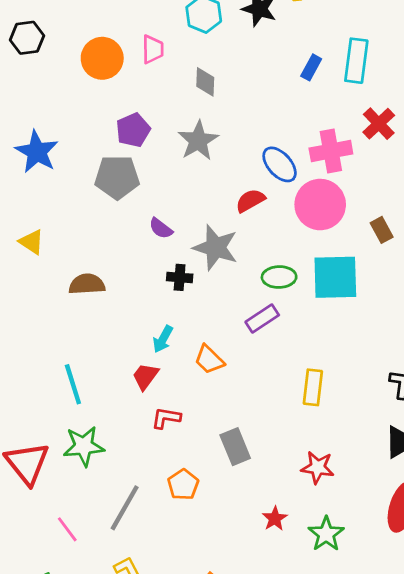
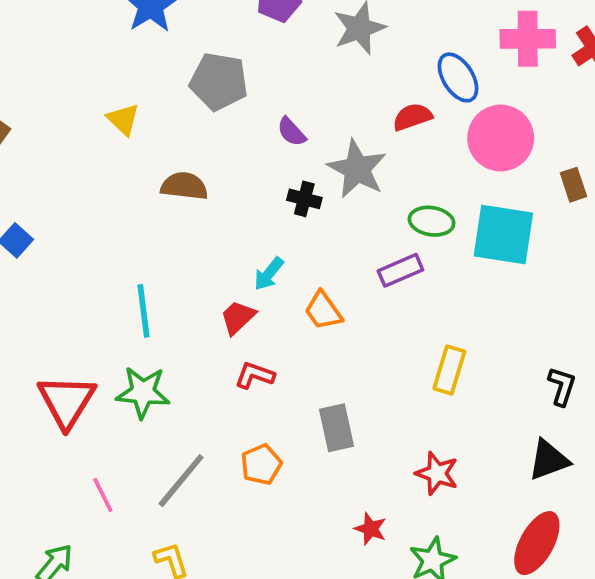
pink cross: (331, 151) -> (528, 39), moved
gray pentagon: (117, 177) -> (219, 81), moved
red star: (275, 519) -> (370, 529), turned -30

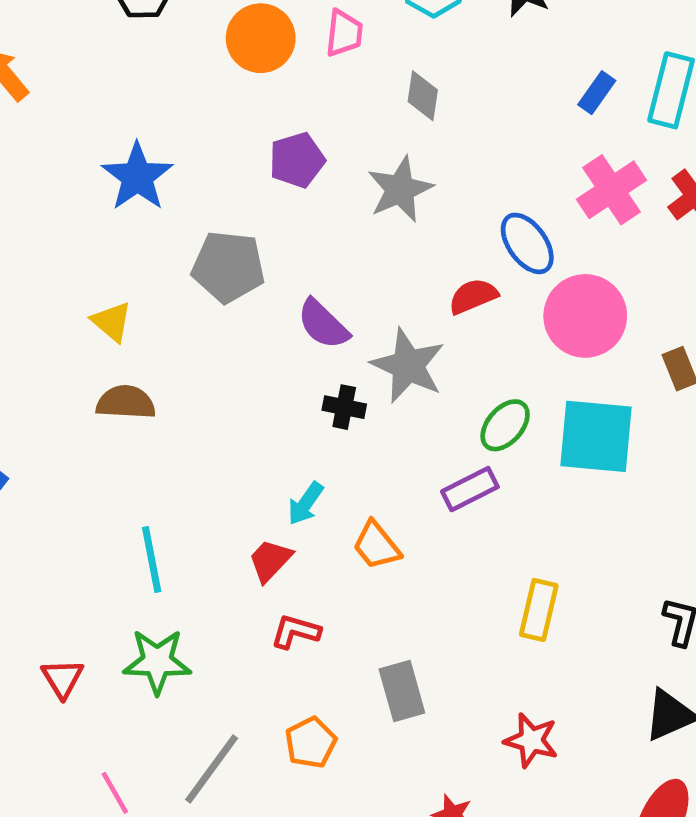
pink cross: (528, 39) -> (611, 190), turned -30
purple semicircle: (291, 132) -> (323, 324), size x1.4
brown semicircle: (184, 186) -> (126, 402), moved
green ellipse: (432, 221) -> (505, 425), turned -54
red triangle: (67, 401) -> (62, 678), size x0.6

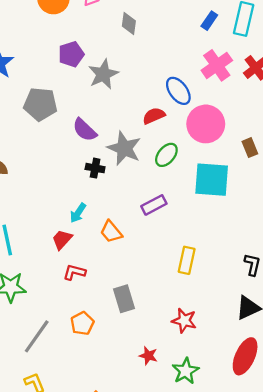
gray star: (400, 189) -> (103, 74), moved
green ellipse: (505, 425) -> (166, 155), moved

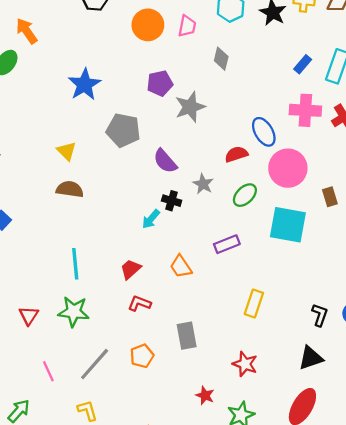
pink cross: (217, 65) -> (305, 110), turned 32
gray star: (124, 148) -> (203, 184), size x0.6
cyan arrow: (78, 213) -> (151, 219), moved

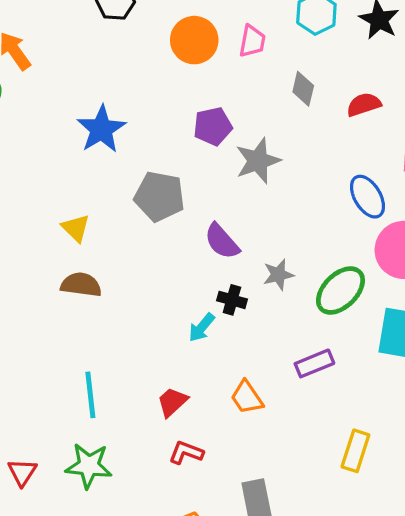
red semicircle: (236, 154) -> (364, 105), moved
gray star: (203, 184) -> (278, 275), turned 30
green ellipse: (245, 195) -> (340, 290), size x1.4

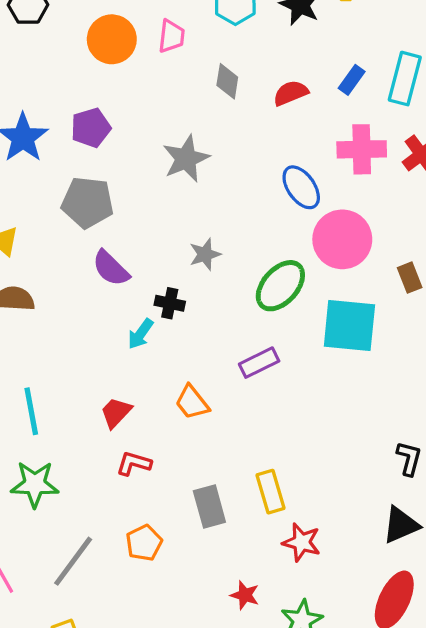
purple pentagon: (213, 126) -> (91, 128), moved
purple semicircle: (222, 241) -> (111, 268), moved
gray star: (278, 275) -> (205, 254), moved
yellow rectangle: (355, 451) -> (270, 492), moved, turned -30

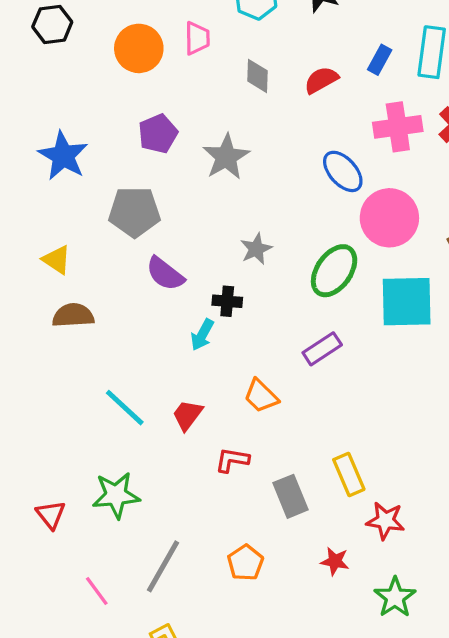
purple pentagon: (91, 128) -> (158, 134), moved
cyan line: (31, 411) -> (125, 408), moved, turned -30
red L-shape: (134, 463) -> (232, 460), moved
orange pentagon: (144, 543) -> (245, 563), moved
red star: (245, 595) -> (335, 561), moved

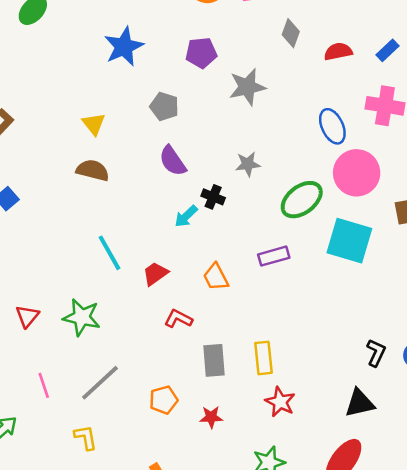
gray pentagon: (134, 212) -> (164, 106), size x0.7
red star: (335, 561) -> (211, 417), moved, turned -30

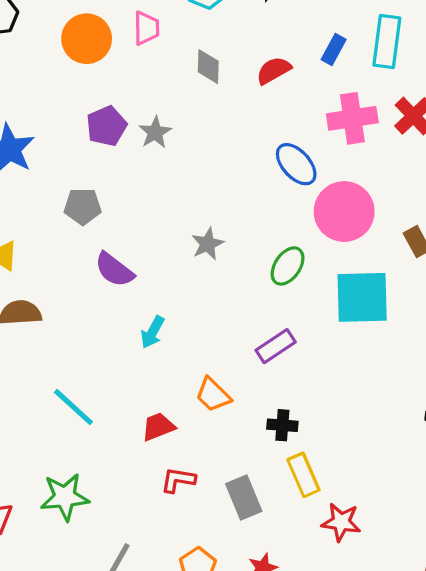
gray star: (247, 87) -> (155, 132), moved, size x0.7
black cross: (213, 197) -> (282, 425), moved
green ellipse: (302, 200) -> (288, 266), size x0.7
red trapezoid: (155, 274) -> (158, 427), moved, turned 32
red L-shape: (178, 319) -> (178, 480), moved

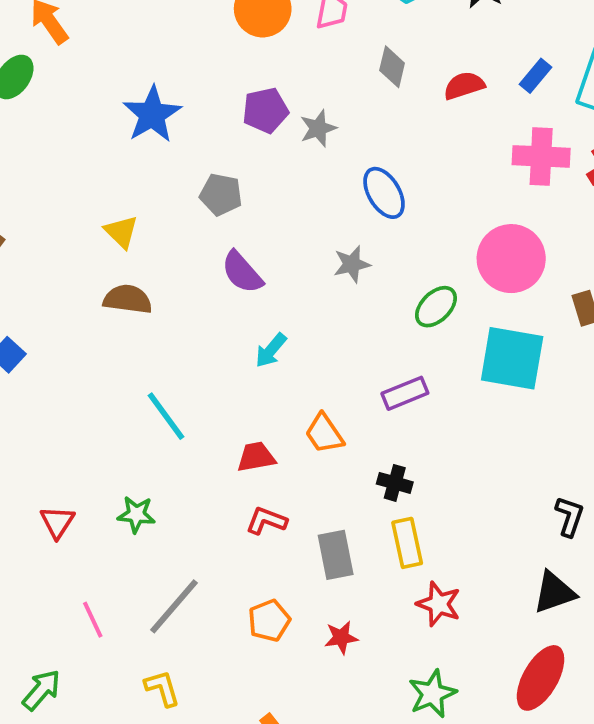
blue ellipse: (296, 164) -> (384, 193), moved
green star: (65, 497) -> (136, 514), size x0.7

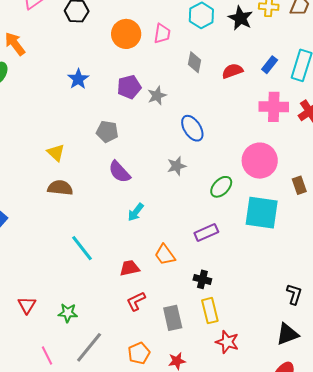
blue star: (152, 114) -> (78, 79), moved, size x0.7
green star: (136, 514) -> (68, 313), moved
red L-shape: (266, 521) -> (136, 301), turned -45

